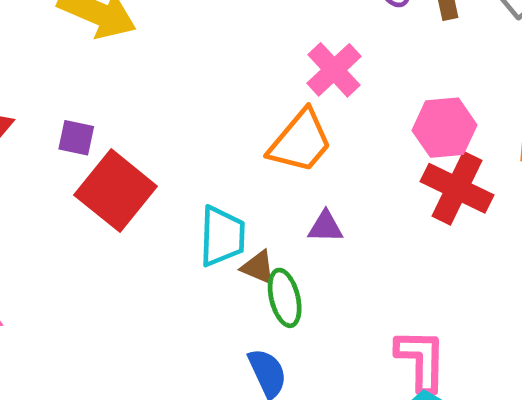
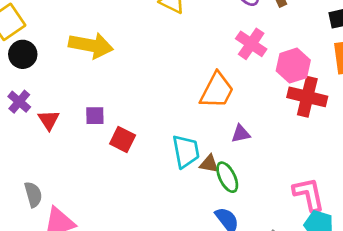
pink cross: (334, 70) -> (251, 44), moved
red square: (116, 191) -> (123, 140), size x0.6

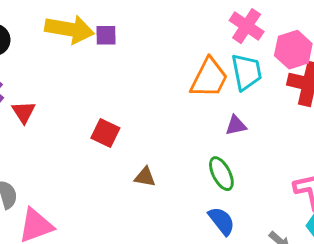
purple square: (95, 116) -> (106, 35), moved
cyan trapezoid: (186, 151) -> (247, 72), moved
brown triangle: (209, 164) -> (145, 177), moved

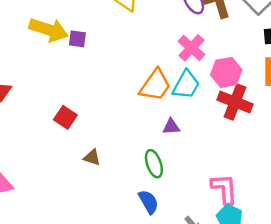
cyan trapezoid: (247, 72) -> (186, 85), turned 32

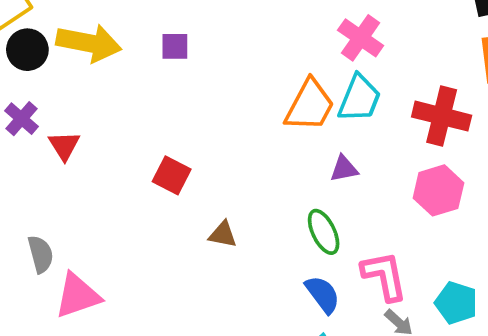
yellow arrow: (49, 30) -> (89, 43), moved
pink hexagon: (226, 72) -> (438, 190), moved
pink L-shape: (224, 189) -> (384, 276), moved

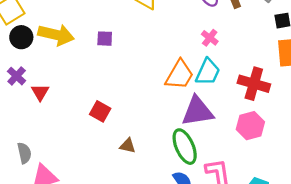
pink cross: (361, 38) -> (210, 38), size x0.7
purple triangle: (344, 169) -> (197, 111), size x2.0
green ellipse: (324, 232) -> (185, 147), size x1.4

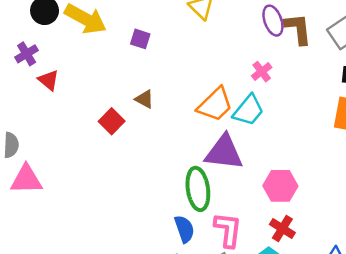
red cross: (254, 84) -> (282, 228), moved, size x0.7
red triangle: (40, 92) -> (49, 80), turned -36
brown triangle: (128, 146) -> (144, 99), moved

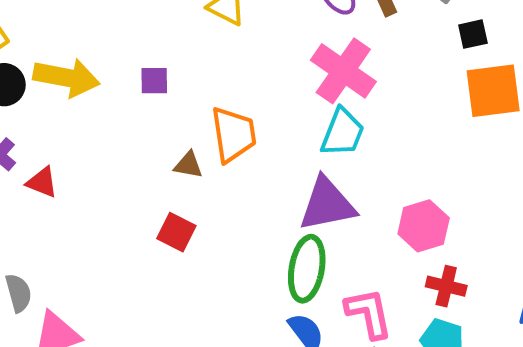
pink cross: (262, 72) -> (343, 71), size x2.0
orange trapezoid: (215, 105) -> (234, 135), moved, turned -36
red square: (112, 121) -> (176, 232), moved
green ellipse: (198, 189) -> (307, 269), turned 36

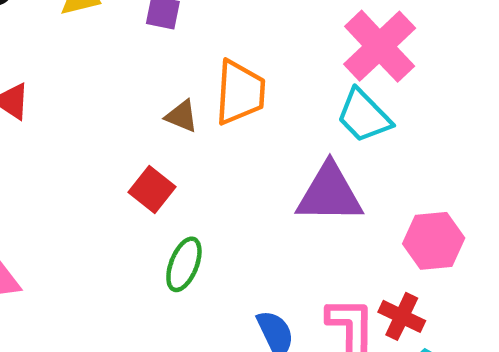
cyan trapezoid: (342, 133) -> (364, 116), turned 102
green ellipse: (307, 269) -> (184, 264), moved, size x0.7
red cross: (446, 286) -> (402, 316), moved

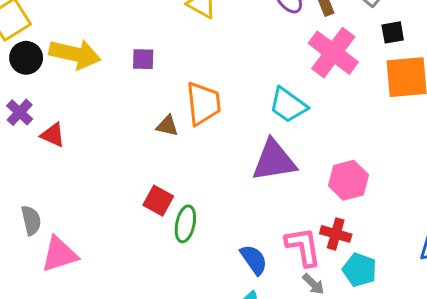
pink cross: (380, 46) -> (333, 53), moved
red square: (152, 189) -> (158, 201), moved

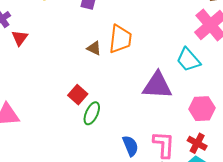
cyan trapezoid: (288, 105) -> (188, 60), moved
red triangle: (53, 135) -> (20, 38), turned 30
red cross: (336, 234) -> (197, 143), moved

